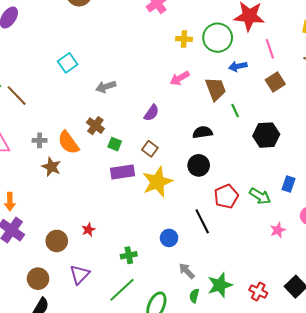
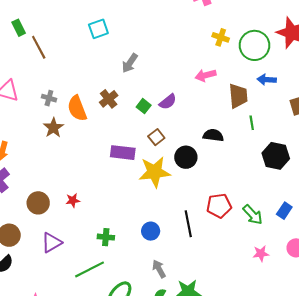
gray arrow: (106, 87) -> (130, 63), turned -54
green square: (115, 144) -> (144, 106), moved
black circle: (199, 165) -> (186, 157), moved

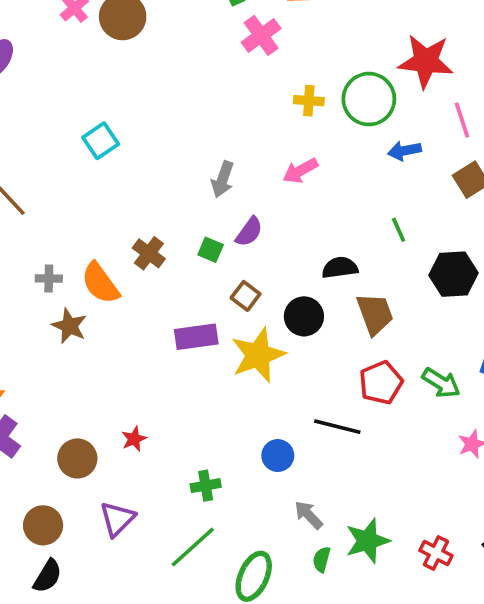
gray arrow: (130, 63) -> (223, 179), moved
brown trapezoid: (238, 96) -> (375, 314), moved
black line: (188, 224) -> (337, 427), turned -50

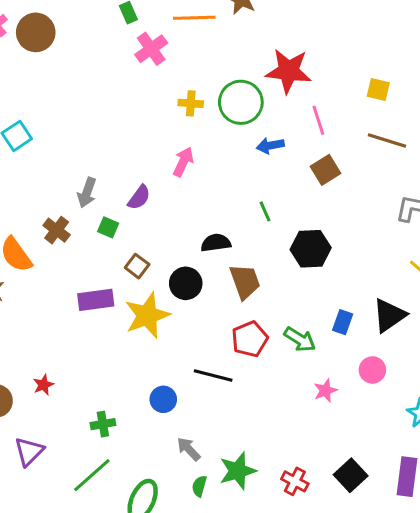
pink arrow: (300, 171) -> (183, 162), turned 144
gray arrow: (223, 179) -> (87, 193), moved
purple semicircle: (249, 232) -> (139, 197), moved

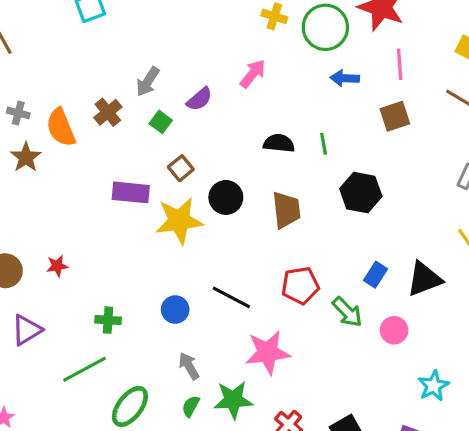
black semicircle: (216, 243) -> (279, 143), moved
red pentagon: (250, 339) -> (300, 286), moved
green arrow: (300, 339) -> (347, 312), moved
pink star: (325, 391) -> (268, 352), moved, size x1.8

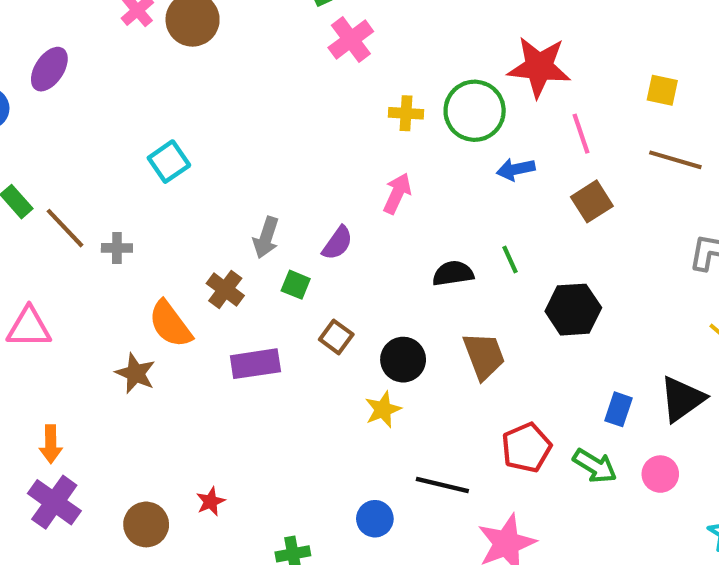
gray cross: (18, 113) -> (117, 248), moved
purple rectangle: (131, 192) -> (255, 364), moved
yellow star: (179, 221) -> (383, 410), moved, size x0.6

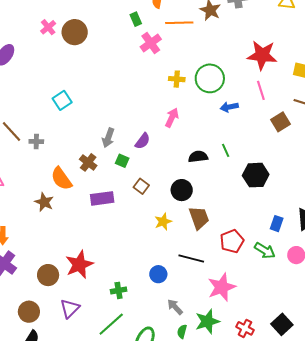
red star: (539, 67) -> (262, 55), moved
brown square: (592, 201) -> (281, 122), moved
brown trapezoid: (484, 356) -> (199, 218), moved
black circle: (403, 360) -> (182, 190), moved
red star: (211, 501) -> (79, 264), size x2.0

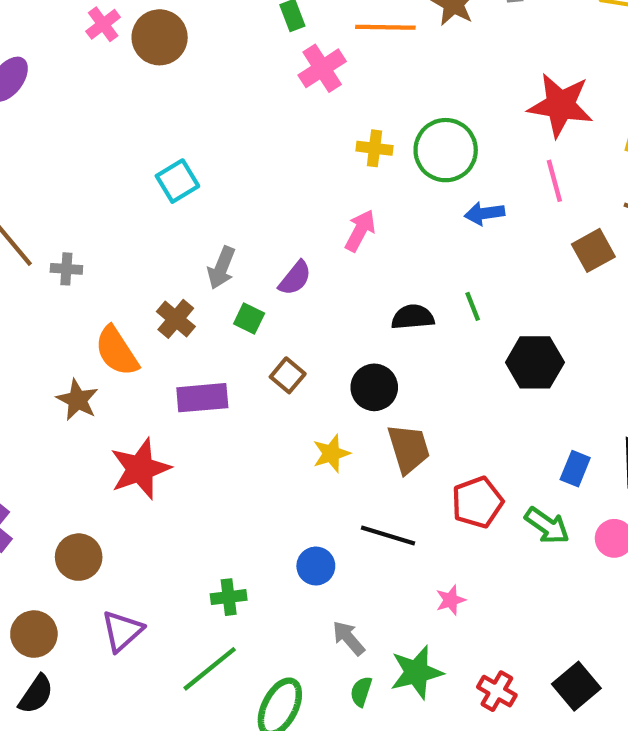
cyan square: (62, 100) -> (177, 181), moved
red star: (79, 264) -> (140, 469), moved
pink star: (222, 287) -> (451, 600), size x0.5

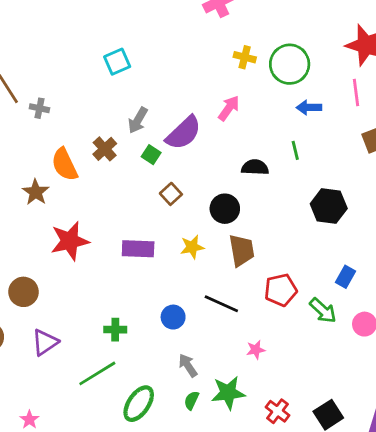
purple semicircle: (295, 278) -> (184, 133), size x1.6
green line: (473, 306) -> (295, 150), moved
purple rectangle: (202, 398) -> (138, 249), moved

